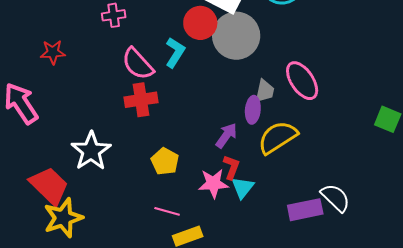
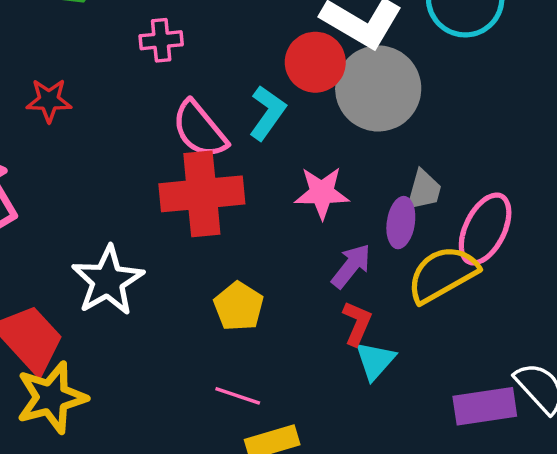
pink ellipse: (302, 81) -> (485, 229), moved, turned 57
red cross: (141, 100) -> (202, 194), size x1.4
pink star: (213, 183) -> (322, 193), moved

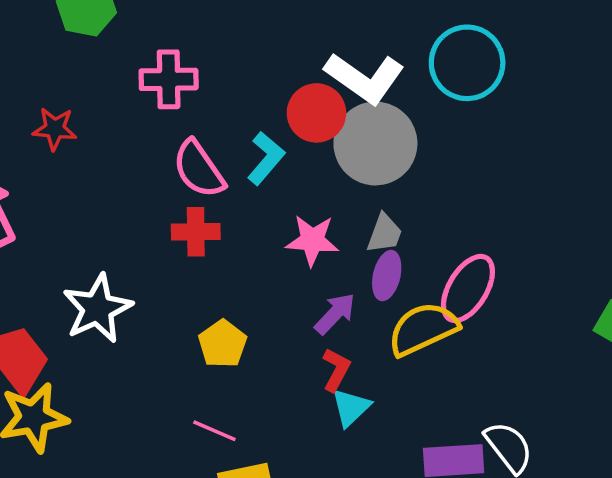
pink cross: (161, 40) -> (169, 79), size x1.4
gray trapezoid: (424, 190) -> (385, 233), moved
red cross: (202, 194) -> (196, 232), size x0.6

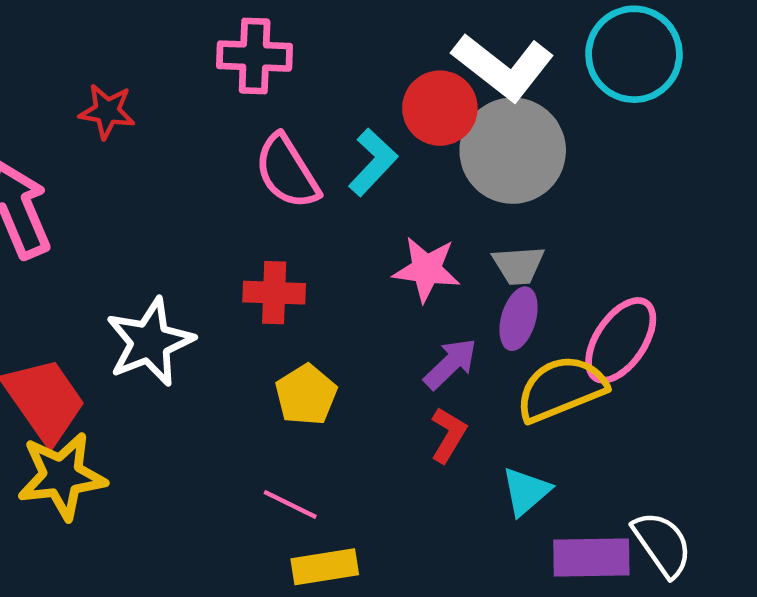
red cross: (196, 232) -> (274, 293), moved
gray trapezoid: (385, 233) -> (519, 265), turned 63
cyan triangle: (351, 408) -> (526, 491), moved

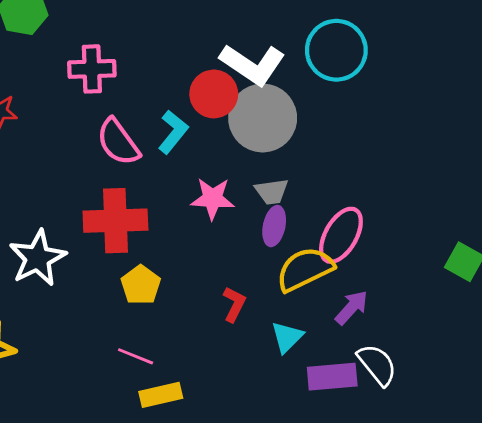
red cross: (274, 293) -> (115, 221), size x1.6
purple arrow: (450, 364) -> (352, 307), moved

